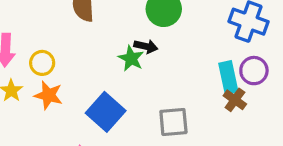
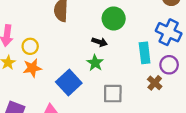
green star: (131, 58) -> (95, 63), moved
cyan rectangle: (228, 78) -> (145, 53), moved
orange star: (48, 95) -> (32, 68), turned -30

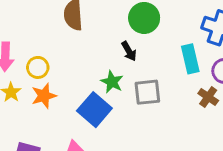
black arrow: (100, 42) -> (129, 51), turned 48
green star: (95, 63) -> (112, 82), moved
gray square: (113, 94) -> (147, 92), moved

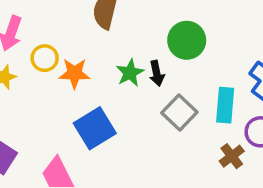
green star: (112, 82) -> (130, 73), moved
gray square: (147, 92) -> (179, 112), moved, turned 32
orange star: (44, 96) -> (74, 73), moved

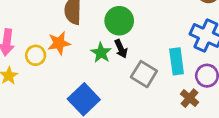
green circle: (187, 40) -> (119, 21), moved
orange star: (74, 73) -> (59, 43), moved

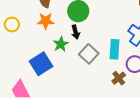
orange star: (59, 43) -> (46, 21), moved
green star: (101, 53) -> (61, 44), moved

